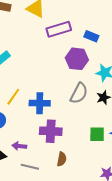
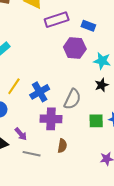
gray semicircle: (79, 93) -> (72, 99), moved
blue cross: (40, 103) -> (40, 92), turned -30
purple arrow: (19, 146) -> (21, 134), turned -136

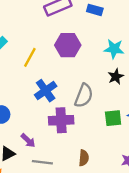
purple hexagon: (75, 48) -> (68, 45), moved
yellow line: (14, 86) -> (30, 57), moved
brown semicircle: (62, 146) -> (84, 158), moved

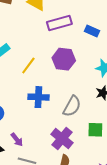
blue cross: (46, 91) -> (38, 97), turned 30
purple cross: (61, 120) -> (62, 139), moved, turned 35

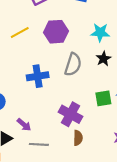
yellow line: (28, 66) -> (20, 32), moved, turned 36
gray semicircle: (72, 106) -> (73, 64), moved

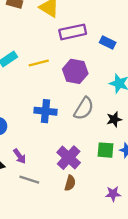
black star: (103, 59) -> (114, 119), moved

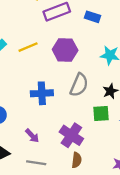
green square: (105, 150) -> (101, 113), moved
purple arrow: (20, 156) -> (32, 136), moved

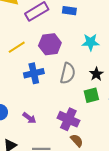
blue cross: (42, 93) -> (34, 73), moved
purple arrow: (32, 136) -> (29, 118), moved
brown semicircle: (77, 160) -> (77, 140), turned -40

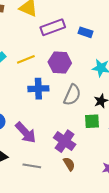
purple arrow: (29, 118) -> (26, 133), size x1.6

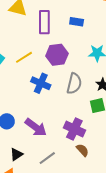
purple rectangle: (53, 27) -> (44, 22), turned -60
blue cross: (38, 89) -> (41, 83), turned 36
gray line: (32, 166) -> (47, 158), turned -36

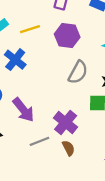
blue cross: (41, 83) -> (15, 60), moved
gray line: (47, 158) -> (39, 141), moved

